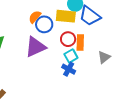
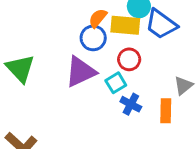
orange semicircle: (35, 17) -> (98, 18), moved
orange rectangle: (80, 42) -> (166, 111), moved
cyan square: (71, 56) -> (116, 83), moved

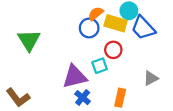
purple triangle: (81, 72) -> (75, 77), moved
blue cross: (131, 104) -> (83, 98), moved
orange rectangle: (166, 111) -> (120, 98), moved

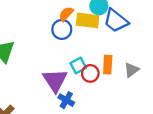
red circle: (113, 50) -> (90, 73), moved
purple triangle: (75, 77) -> (55, 80), turned -40
orange rectangle: (120, 98) -> (108, 65), moved

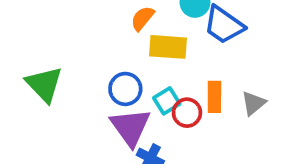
yellow rectangle: (88, 20) -> (168, 47), moved
blue circle: (62, 29) -> (125, 89), moved

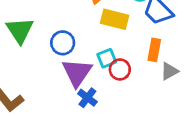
blue circle: (125, 89) -> (63, 43), moved
orange rectangle: (214, 97) -> (154, 50), moved

